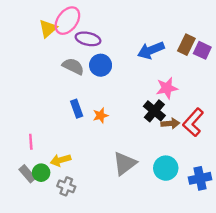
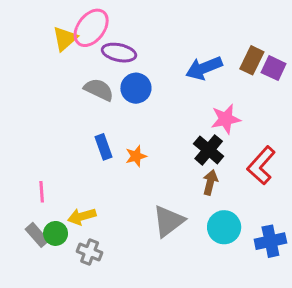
brown arrow: (170, 123) -> (210, 182), moved, turned -72

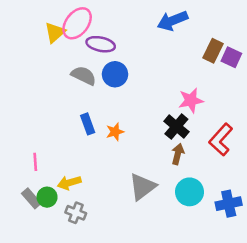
blue arrow: (204, 68) -> (173, 21), moved

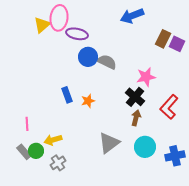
pink ellipse: (77, 23) -> (59, 18), turned -30
gray semicircle: (84, 76) -> (107, 62), moved
gray cross: (76, 213) -> (58, 163), turned 35

